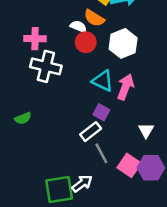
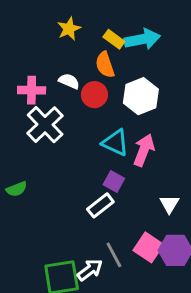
orange semicircle: (94, 18) -> (105, 65), turned 40
white semicircle: (78, 27) -> (69, 81), moved
white cross: (46, 66) -> (45, 125), turned 32
gray line: (101, 153) -> (114, 255), moved

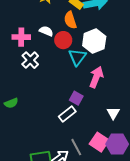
white cross: (45, 125) -> (30, 60), size x0.7
cyan triangle: (115, 143) -> (77, 57), moved, turned 42

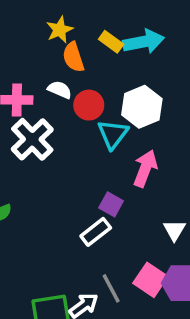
orange semicircle: (70, 20) -> (73, 57), moved
white cross: (30, 60) -> (32, 139), size x1.4

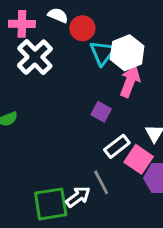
white hexagon: (142, 107) -> (127, 53), moved
white rectangle: (96, 232) -> (117, 146), moved
pink square: (150, 280) -> (139, 159), moved

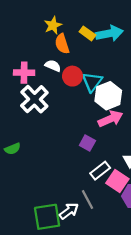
cyan triangle: (103, 53) -> (92, 82), moved
pink arrow: (130, 82) -> (111, 119), turned 45

